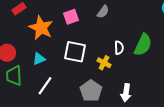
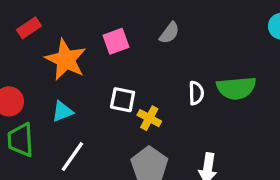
green semicircle: (143, 45) -> (236, 88), turned 60
white square: (75, 52) -> (123, 100), size x0.7
yellow cross: (104, 63) -> (149, 118), moved

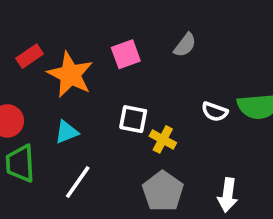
red rectangle: (29, 28) -> (30, 56), moved
white semicircle: (196, 93) -> (215, 112), turned 110

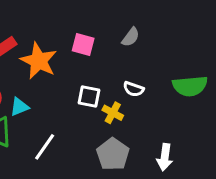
pink square: (126, 54) -> (83, 45), turned 35
white semicircle: (215, 112) -> (134, 89), moved
cyan triangle: (67, 132) -> (19, 107), moved

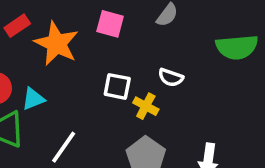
green semicircle: (190, 86) -> (237, 47), moved

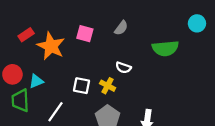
white square: (117, 86) -> (82, 86), moved

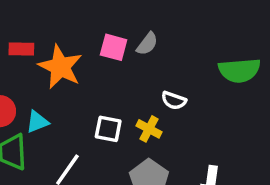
gray semicircle: (121, 28) -> (147, 44), moved
red rectangle: (26, 35) -> (21, 49), turned 35

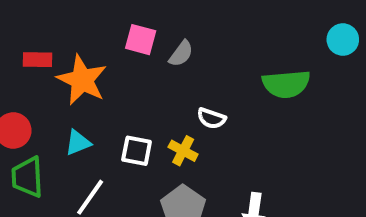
pink square: (114, 47) -> (141, 40), moved
cyan triangle: (37, 122) -> (78, 143), moved

